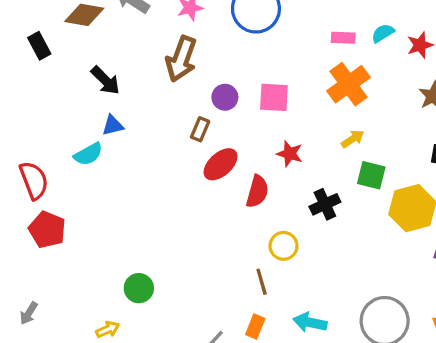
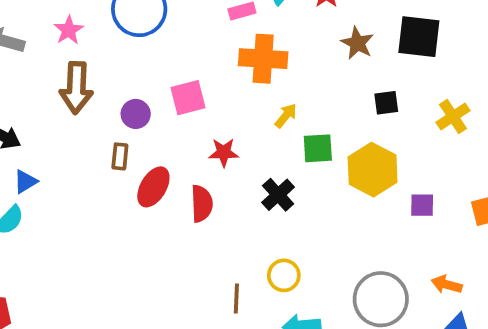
orange cross: (349, 84) -> (263, 59), turned -33
yellow circle: (284, 246) -> (284, 275), moved
brown line: (262, 282) -> (236, 298), turned 36

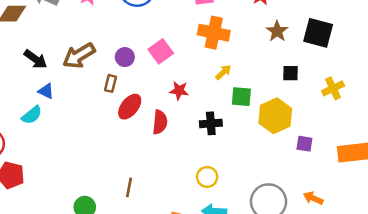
brown arrow: (76, 88) -> (79, 56), moved, turned 48
pink square: (188, 98) -> (161, 51), turned -30
blue triangle: (25, 182) -> (46, 91), turned 49
black cross: (278, 195) -> (211, 123), turned 30
brown line: (236, 298) -> (129, 187), moved

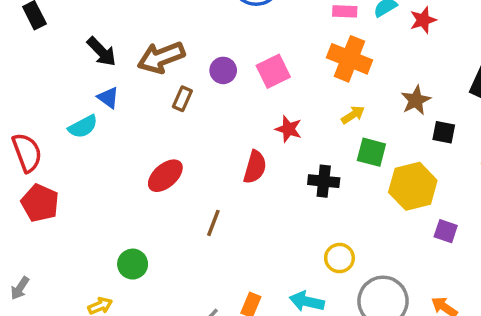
brown star: (277, 31) -> (416, 100), moved
brown rectangle: (111, 83) -> (182, 99), moved
red ellipse: (130, 107) -> (165, 176), moved
yellow circle: (207, 177) -> (339, 258), moved
brown line: (129, 187) -> (213, 223), moved

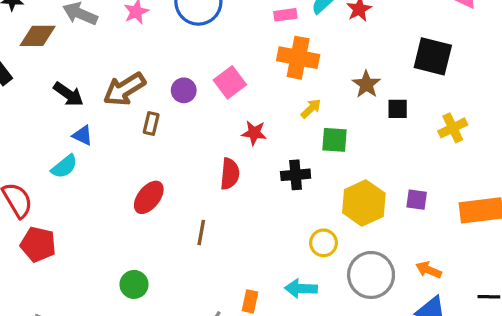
yellow hexagon: (413, 186) -> (364, 203), moved

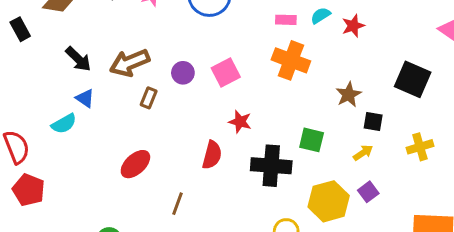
yellow arrow: (311, 109) -> (363, 153), moved
black cross: (296, 175) -> (271, 166), size x1.5
purple square: (417, 200) -> (368, 192), moved, turned 36

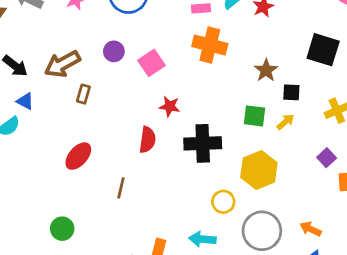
purple circle: (183, 73) -> (114, 51), moved
green square: (312, 140) -> (254, 116), moved
purple square: (368, 192) -> (327, 158), moved

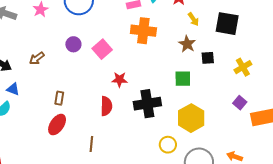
brown arrow: (62, 64) -> (37, 58), size x0.6
brown rectangle: (83, 94) -> (59, 98), moved
yellow arrow: (285, 122) -> (193, 19), moved, turned 104

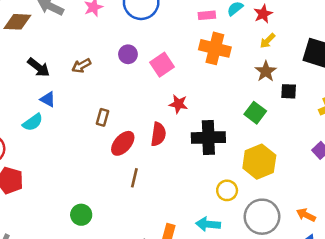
yellow arrow: (193, 19) -> (268, 41), moved, turned 72
green square: (183, 79) -> (255, 113), turned 30
red ellipse: (57, 125) -> (123, 143), moved

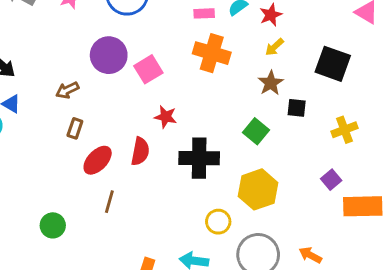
purple circle: (128, 54) -> (109, 55), size x1.6
brown arrow: (81, 66) -> (67, 90), moved
green circle: (81, 215) -> (53, 225), moved

